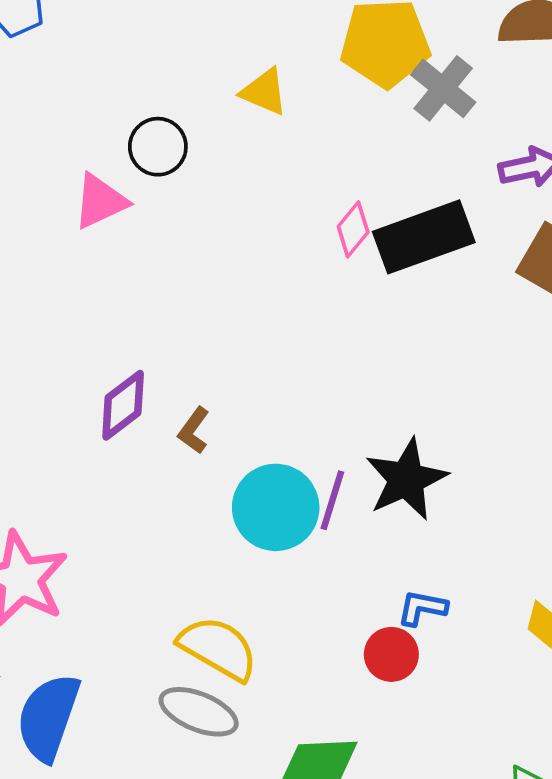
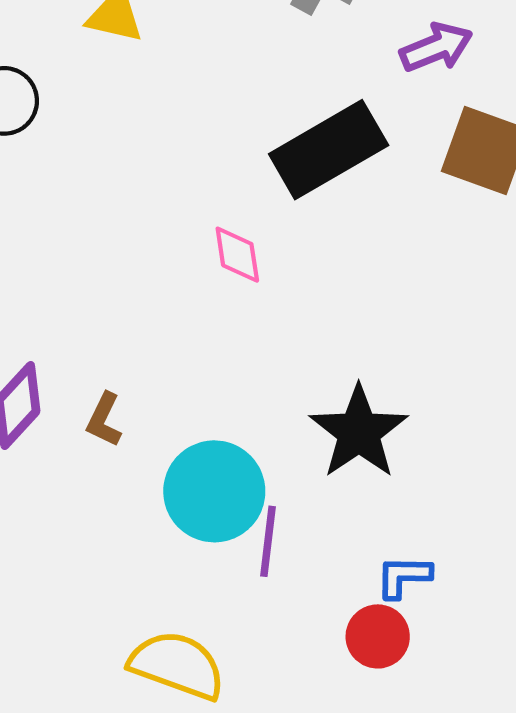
pink diamond: (353, 229) -> (237, 255), moved, turned -38
purple line: (332, 500) -> (268, 541), moved

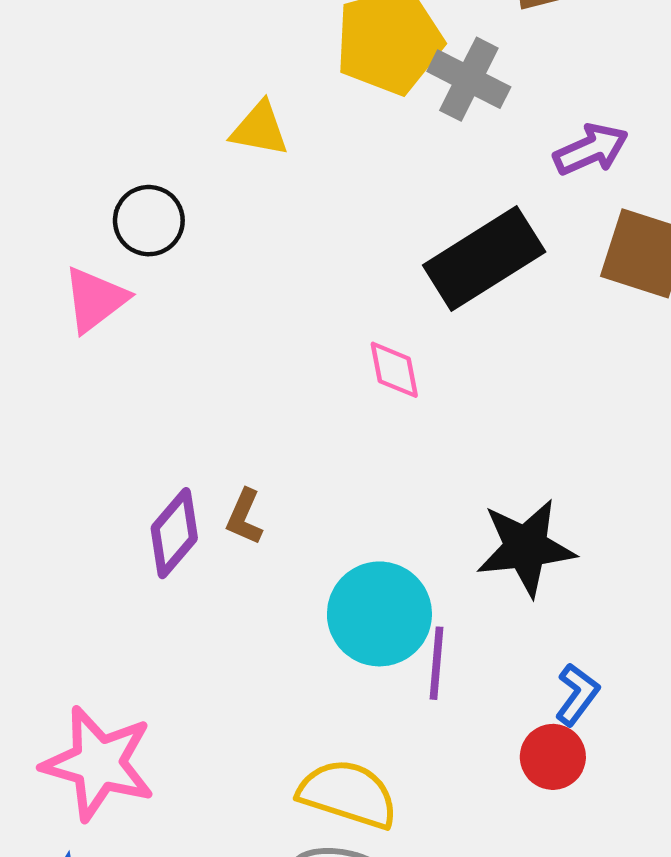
brown L-shape: (104, 420) -> (244, 517), moved
black star: (359, 432) -> (526, 548), turned 30
blue L-shape: (404, 577) -> (577, 694), turned 128

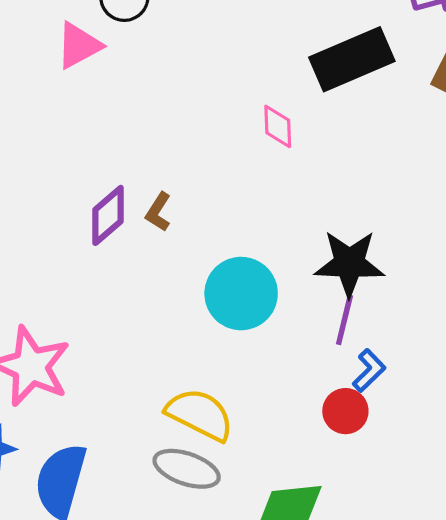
purple line: (436, 663) -> (344, 320), moved

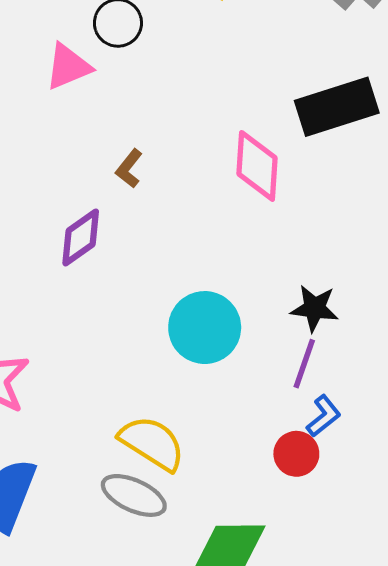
pink diamond: (278, 126) -> (257, 166), size x1.6
brown L-shape: (158, 212) -> (129, 169), moved
black star: (349, 263) -> (315, 308), size x0.7

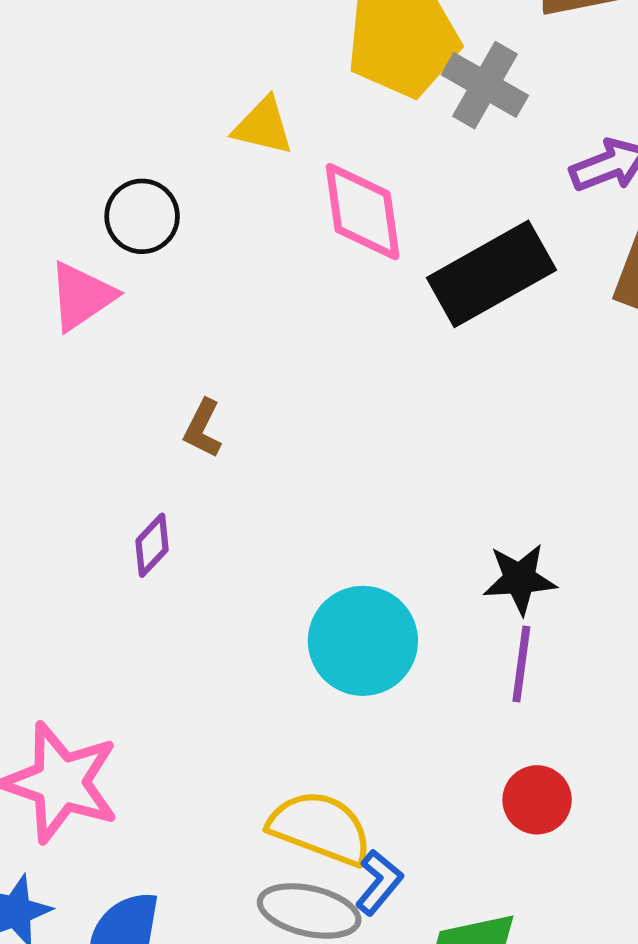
pink diamond: (257, 166) -> (363, 212), moved
purple diamond: (81, 237) -> (152, 545), size x0.7
blue L-shape: (324, 416) -> (379, 882), moved

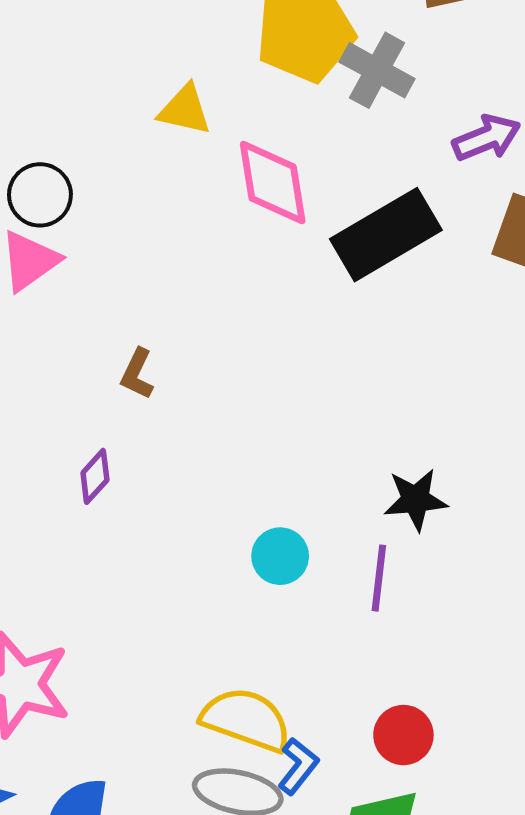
black circle: (142, 216) -> (40, 195), moved
cyan circle: (363, 641) -> (280, 556), size x0.6
purple line: (521, 664) -> (379, 578), moved
red circle: (537, 800) -> (403, 735), moved

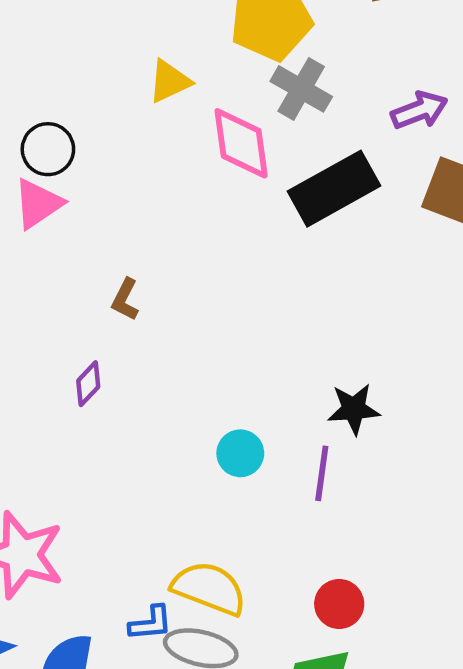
gray cross: (377, 70) -> (301, 89), moved
yellow triangle: (185, 110) -> (169, 81), turned -39
blue L-shape: (298, 766) -> (151, 623), moved, turned 45

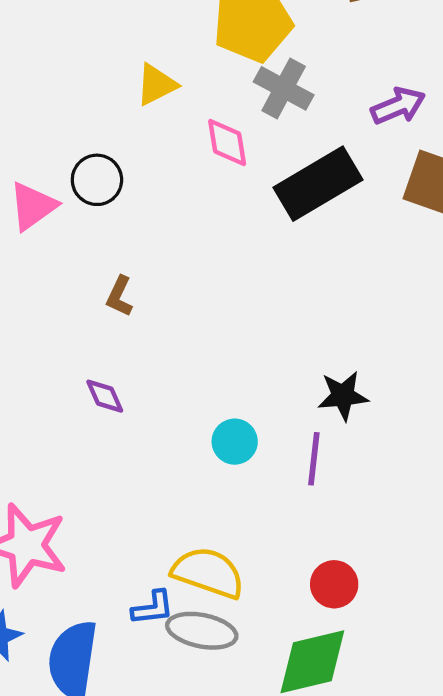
pink diamond: (241, 143) -> (227, 142), size x0.7
black circle: (48, 149) -> (97, 180), moved
purple diamond: (88, 384) -> (105, 396), moved, turned -66

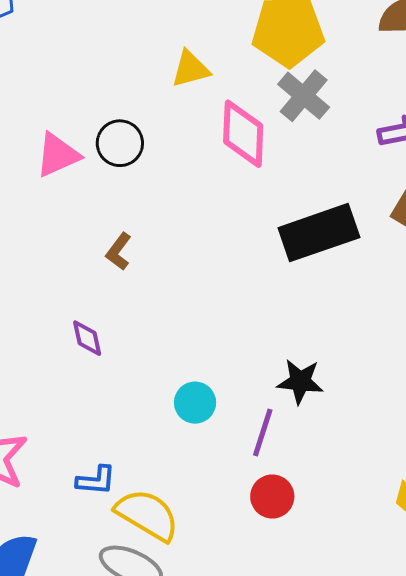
pink diamond: (227, 142) -> (243, 134), size x1.4
black rectangle: (318, 184) -> (319, 233), moved
red circle: (334, 584) -> (272, 497), moved
blue L-shape: (153, 608) -> (96, 480), moved

